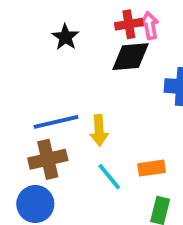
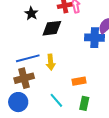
black diamond: (131, 57) -> (52, 28), moved
cyan line: (109, 177) -> (56, 100), moved

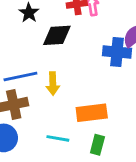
orange rectangle: (79, 81) -> (92, 113), size x1.5
cyan line: (56, 100) -> (58, 138), turned -42

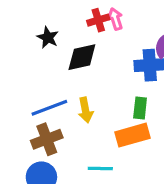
green rectangle: (97, 145) -> (140, 108), moved

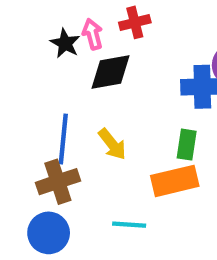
pink arrow: (115, 19) -> (93, 34), moved
blue line: (49, 108) -> (63, 139), turned -66
yellow arrow: (85, 110) -> (112, 144), turned -30

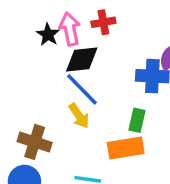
pink arrow: (93, 34) -> (70, 29), size x1.4
blue line: (63, 139) -> (82, 89), moved, turned -54
brown cross: (58, 182) -> (35, 142), turned 32

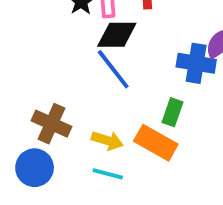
yellow arrow: (79, 116) -> (107, 141), moved, turned -45
orange rectangle: (126, 148) -> (156, 143), turned 32

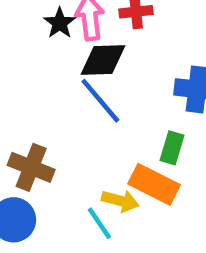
yellow arrow: (107, 141) -> (120, 201), moved
cyan line: (108, 174) -> (99, 223), turned 44

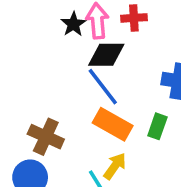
orange rectangle: (154, 184) -> (113, 124), moved
yellow arrow: (120, 201) -> (115, 166), turned -72

